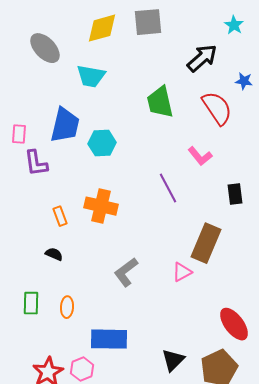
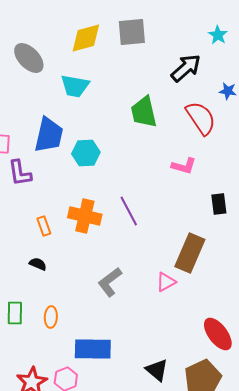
pink L-shape: (200, 156) -> (184, 166), turned -35
purple line: (168, 188) -> (129, 211), moved
black triangle: (173, 360) -> (157, 370), turned -35

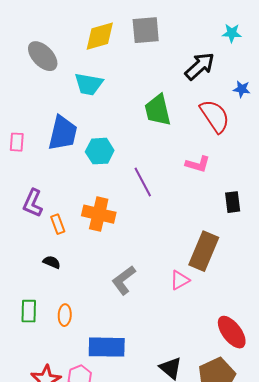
cyan star: (218, 35) -> (232, 33), turned -30
purple L-shape: (20, 173) -> (33, 203), moved, turned 32
purple line: (129, 211) -> (143, 182), moved

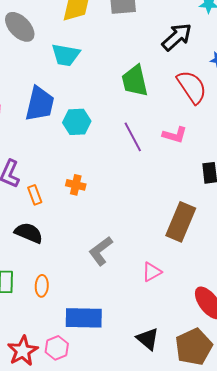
purple line: (143, 182) -> (133, 137), moved
orange cross: (99, 214) -> (76, 185), size x0.6
black semicircle: (52, 262) -> (29, 233), size x1.6
pink triangle: (180, 280) -> (152, 272), moved

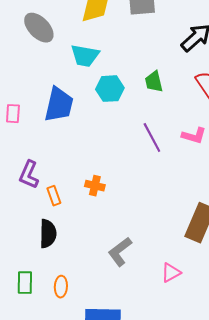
green trapezoid: (135, 81) -> (154, 82), size x0.7
cyan hexagon: (77, 122) -> (110, 89), moved
black semicircle: (29, 233) -> (48, 234), turned 68

